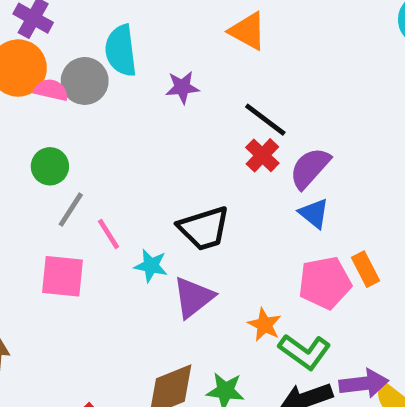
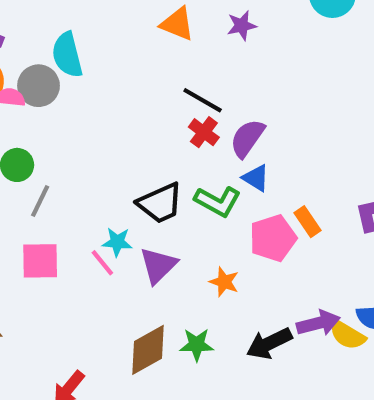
purple star: (182, 87) -> (242, 26), moved
pink line: (108, 234) -> (102, 263), moved
green L-shape: (305, 352) -> (218, 201), moved

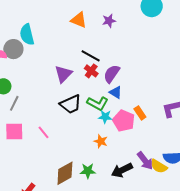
pink pentagon: (273, 238) -> (124, 121), turned -30
cyan star: (117, 242) -> (105, 117), moved
purple triangle: (158, 265) -> (63, 74), moved
purple arrow: (318, 323) -> (145, 161), turned 66

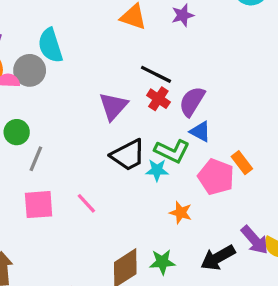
cyan star: (105, 117) -> (157, 170), moved

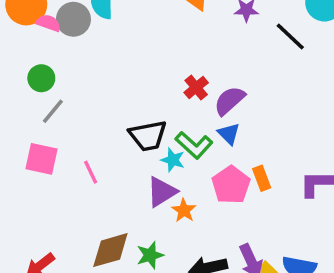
black line: (156, 74) -> (290, 37), moved
purple triangle: (113, 106) -> (162, 192), moved
green star: (162, 262) -> (150, 255), turned -30

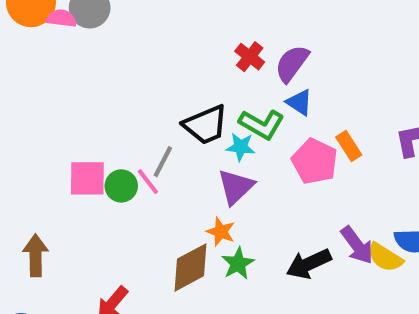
green circle: (41, 78) -> (121, 186), moved
gray line: (53, 111) -> (163, 162), moved
orange star: (184, 210) -> (221, 232), moved

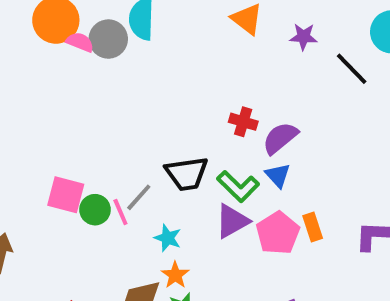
red cross: (250, 57) -> (243, 122), turned -36
cyan star: (241, 147) -> (168, 238), moved
purple triangle: (236, 187) -> (232, 221), moved

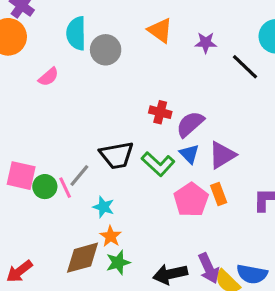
gray circle: (108, 39) -> (106, 50), moved
pink semicircle: (80, 42) -> (48, 77), moved, turned 120
purple triangle: (232, 221) -> (222, 155), moved

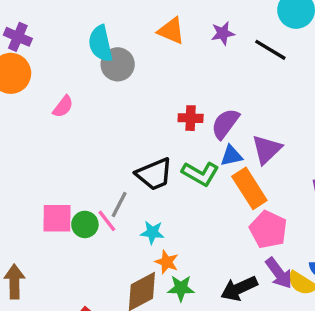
cyan semicircle: (76, 33) -> (101, 44), moved
blue triangle: (189, 154) -> (231, 156), turned -45
orange rectangle: (219, 194) -> (249, 188), moved, size x1.6
pink pentagon: (191, 200) -> (268, 230), moved
green star: (118, 262) -> (181, 288), turned 30

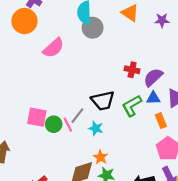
pink semicircle: (63, 107) -> (53, 48), size x1.5
green L-shape: (200, 174) -> (132, 106), turned 110
orange rectangle: (249, 188) -> (161, 121), size x0.6
cyan star: (152, 232) -> (96, 128), moved

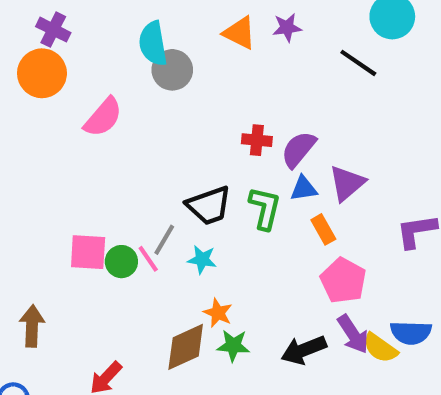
purple star: (162, 20) -> (287, 28), moved
green L-shape: (132, 106) -> (265, 208), turned 140

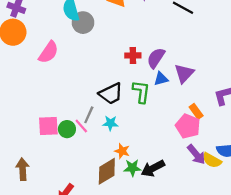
orange rectangle: (323, 229) -> (196, 111), moved
black arrow: (304, 350) -> (153, 168), moved

